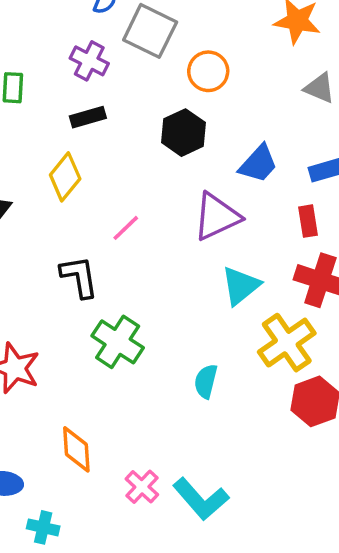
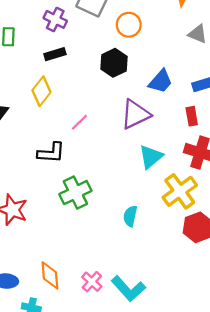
black L-shape: (79, 277) -> (51, 153), turned 104
green cross: (118, 342) -> (75, 193), turned 32
orange diamond: (76, 449) -> (50, 275), moved

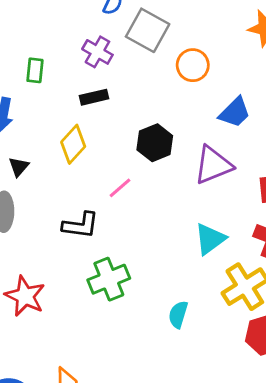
black hexagon: (114, 63) -> (155, 143), moved
blue trapezoid: (161, 81) -> (235, 112), moved
purple triangle: (135, 114) -> (213, 165), moved

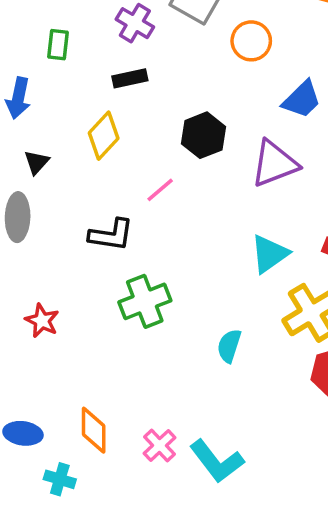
red star: (25, 296) -> (42, 321), size x0.7

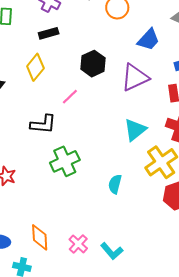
cyan L-shape: (217, 461) -> (112, 251), size x0.7

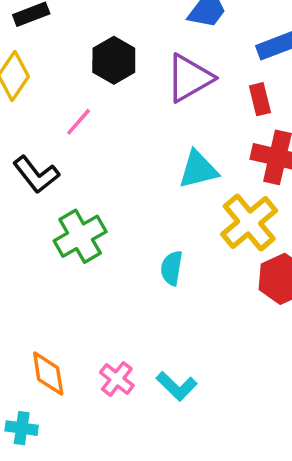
black L-shape: (43, 124) -> (36, 175), turned 52
cyan triangle: (135, 130) -> (198, 170), turned 30

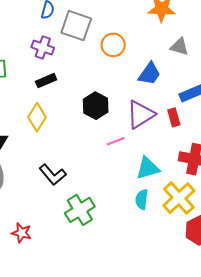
red rectangle: (260, 99) -> (174, 117), moved
pink line: (79, 122) -> (116, 141), moved, turned 30
cyan semicircle: (172, 268) -> (142, 199), moved

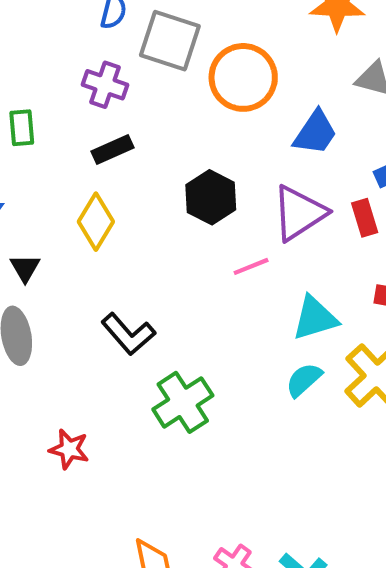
orange circle: (113, 45) -> (243, 77), size x1.4
cyan semicircle: (142, 199) -> (304, 380), turned 42

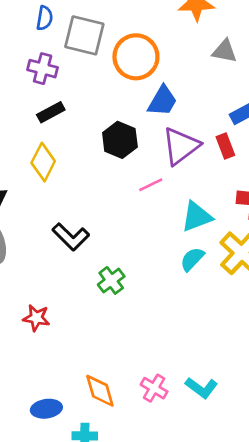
blue trapezoid: (315, 133) -> (162, 101), moved
green cross: (183, 402) -> (111, 280), size x0.7

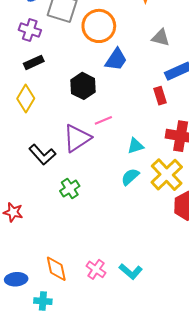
gray triangle: (225, 51) -> (161, 38), moved
purple triangle: (181, 146) -> (77, 138), moved
cyan triangle: (197, 217) -> (135, 146), size x0.7

